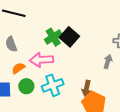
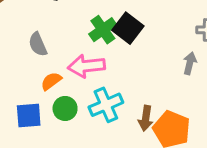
brown arrow: (87, 88) -> (146, 118), moved

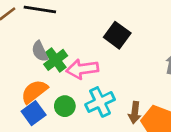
green cross: (103, 30) -> (56, 60), moved
orange semicircle: (51, 81) -> (34, 92), moved, size x1.5
blue square: (29, 116) -> (34, 113), turned -30

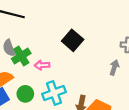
pink arrow: (82, 69) -> (42, 65), size x0.6

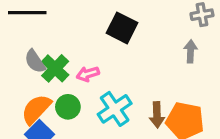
green circle: (25, 94) -> (68, 107), moved

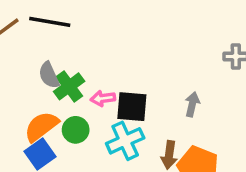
black square: (122, 28) -> (132, 107), moved, turned -32
gray arrow: (191, 51) -> (192, 104), moved

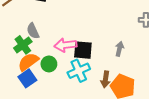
green cross: (69, 86) -> (23, 45), moved
pink arrow: (103, 98) -> (66, 45), size x1.5

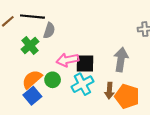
gray semicircle: (33, 31) -> (49, 31), moved, turned -133
green cross: (23, 45) -> (30, 45), moved
gray arrow: (119, 49) -> (121, 59), size x1.6

